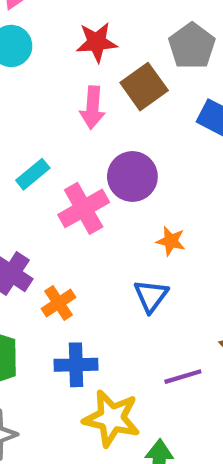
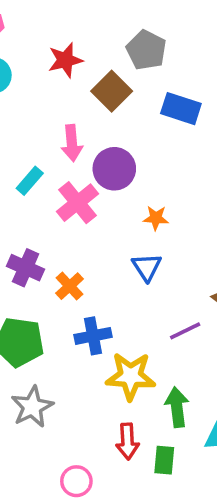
pink arrow: (92, 108) -> (72, 143), moved

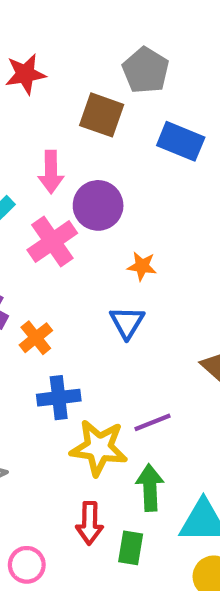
red star: (65, 60) -> (25, 74), moved
brown square: (112, 91) -> (102, 115), turned -30
purple line: (185, 331) -> (153, 422), moved

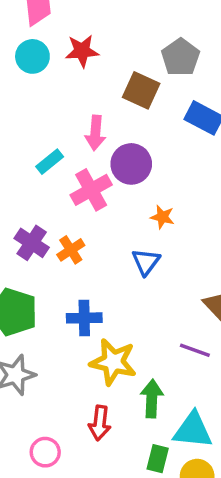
orange cross: (36, 338) -> (71, 250), moved
purple line: (153, 422) -> (195, 350), moved, turned 36
green rectangle: (131, 548) -> (158, 459), moved

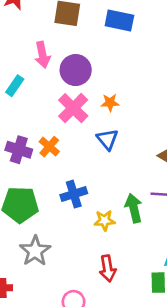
pink cross: (91, 190) -> (73, 108), moved
yellow star: (113, 362) -> (105, 220), size x0.6
green arrow: (152, 399) -> (134, 208), moved

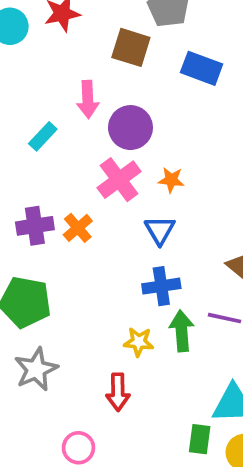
purple cross: (19, 150) -> (35, 226), turned -35
blue cross: (74, 194) -> (161, 286), moved
red arrow: (108, 268) -> (118, 392), moved

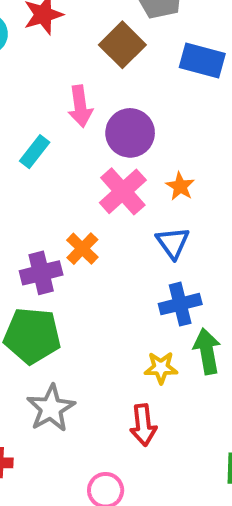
brown square: (131, 47) -> (122, 45), turned 33
orange star: (171, 180) -> (180, 186), turned 30
purple cross: (35, 226) -> (41, 273), moved

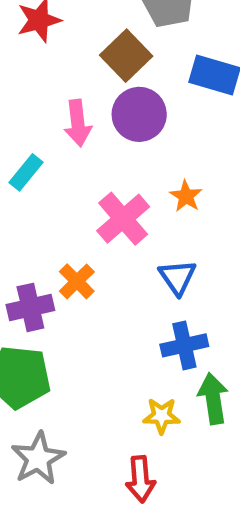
purple circle: (130, 133) -> (139, 114), moved
orange star: (180, 186) -> (186, 196), moved

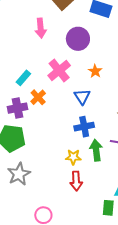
purple circle: (139, 114) -> (78, 39), moved
cyan rectangle: (26, 172) -> (23, 78), moved
orange star: (186, 196) -> (95, 71), moved
red arrow: (140, 479) -> (76, 181), moved

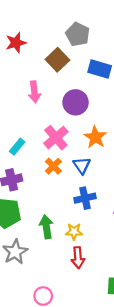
orange star: (95, 71) -> (95, 137), size x1.5
orange cross: (38, 97) -> (53, 166), moved
green arrow: (96, 150) -> (46, 227), moved

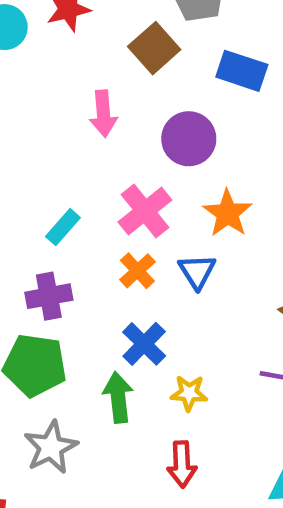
blue cross: (85, 198) -> (144, 344), moved, turned -35
yellow star: (74, 232) -> (189, 393), moved

